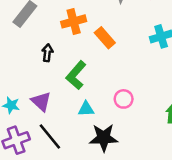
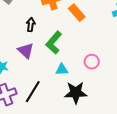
purple triangle: (41, 101) -> (26, 51), moved
black line: (50, 136) -> (33, 92), turned 70

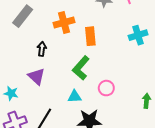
orange rectangle: (77, 13) -> (90, 36), turned 36
green L-shape: (54, 43) -> (81, 68), moved

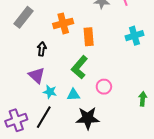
cyan star: (11, 93) -> (50, 92), moved

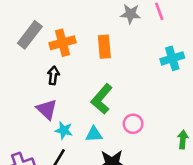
orange cross: (63, 23) -> (62, 43), moved
orange rectangle: (89, 37) -> (104, 47), moved

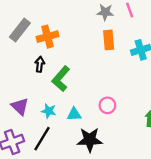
orange rectangle: (104, 47) -> (109, 40), moved
green L-shape: (102, 99) -> (61, 79), moved
purple triangle: (47, 109) -> (20, 106), moved

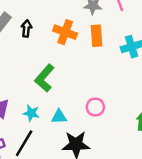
orange cross: (48, 37) -> (65, 32), moved, turned 35
black arrow: (40, 64) -> (26, 29), moved

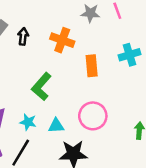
orange rectangle: (97, 36) -> (92, 66), moved
pink circle: (95, 107) -> (93, 116), size x1.5

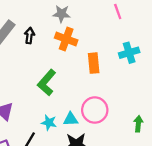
gray star: (90, 13) -> (62, 14), moved
cyan star: (28, 122) -> (49, 123), moved
cyan triangle: (56, 126) -> (71, 119), moved

